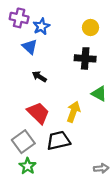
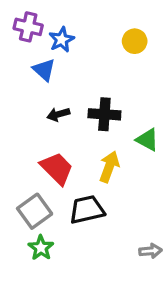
black cross: (85, 58) -> (104, 114), moved
black arrow: (39, 77) -> (58, 114), turned -48

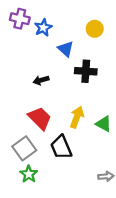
blue triangle: (44, 70) -> (66, 49), moved
black cross: (104, 114) -> (86, 71), moved
green triangle: (147, 140) -> (104, 124), moved
black trapezoid: (87, 210) -> (61, 147), turned -100

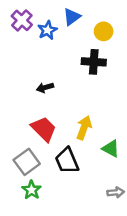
purple cross: (20, 19) -> (22, 20), turned 30
blue triangle: (66, 49) -> (72, 17), moved, turned 42
black cross: (86, 71) -> (94, 62), moved
green triangle: (104, 124) -> (111, 148), moved

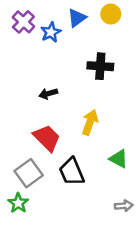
yellow circle: (104, 31) -> (111, 14), moved
yellow arrow: (84, 128) -> (90, 122), moved
green star: (32, 190) -> (18, 203), moved

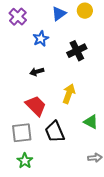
blue star: (51, 32) -> (41, 39), moved
black cross: (100, 66) -> (77, 51), turned -30
gray square: (29, 173) -> (22, 133), turned 30
green star: (18, 203) -> (25, 161), moved

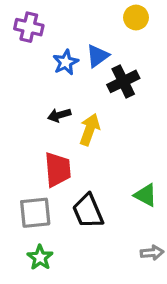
blue triangle: (59, 14) -> (98, 56), moved
purple cross: (18, 17) -> (29, 27), turned -30
yellow arrow: (69, 94) -> (90, 129), moved
red trapezoid: (36, 106) -> (58, 169), turned 40

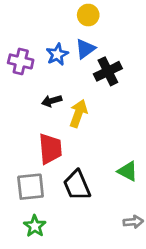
yellow circle: (136, 17) -> (88, 15), moved
purple cross: (29, 27) -> (21, 61), moved

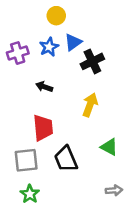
yellow circle: (88, 15) -> (56, 16), moved
purple cross: (21, 61) -> (18, 53), turned -30
black arrow: (52, 101) -> (44, 87), turned 35
yellow arrow: (78, 113) -> (90, 105), moved

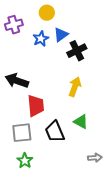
purple cross: (18, 53) -> (14, 25), moved
black arrow: (44, 87) -> (17, 81), moved, size x1.6
green triangle: (109, 147) -> (81, 122), moved

